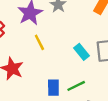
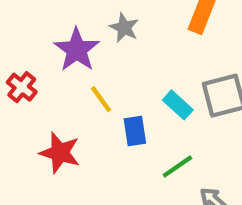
blue rectangle: (53, 88) -> (135, 131), moved

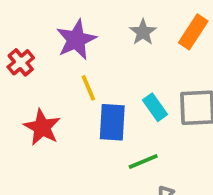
gray star: (124, 28) -> (143, 32), moved
blue rectangle: (135, 131) -> (112, 122), size x1.4

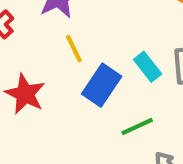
blue rectangle: (112, 122) -> (102, 85), turned 33

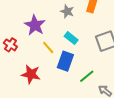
cyan rectangle: (148, 67) -> (71, 38), moved

